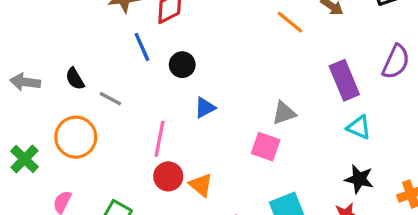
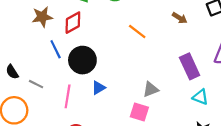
orange line: (290, 22) -> (137, 32), moved
black circle: (182, 65) -> (82, 60), size x1.6
pink line: (160, 139) -> (68, 96), moved

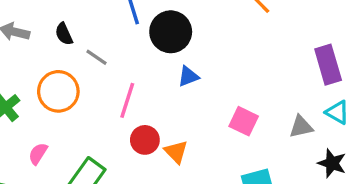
gray triangle: (151, 89) -> (301, 127), moved
pink line: (68, 96) -> (127, 100), moved

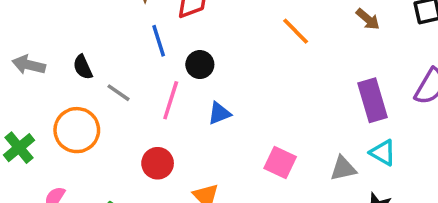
black circle: (171, 32) -> (200, 65), size x0.6
pink line: (127, 100) -> (171, 100), moved
red circle: (145, 140) -> (158, 163), moved

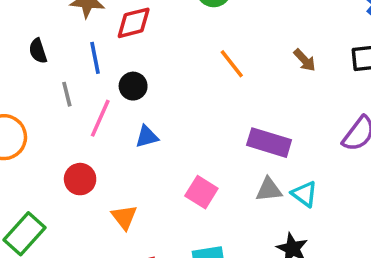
black semicircle: (83, 67) -> (38, 51), moved
gray line: (119, 93) -> (67, 94), moved, turned 35
purple rectangle: (373, 100) -> (269, 143), moved, turned -63
gray triangle: (343, 168) -> (269, 190), moved

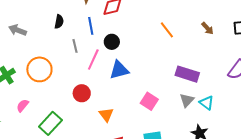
black semicircle: (38, 51) -> (59, 22), turned -152
blue triangle: (147, 137) -> (119, 70), size x1.5
gray triangle: (269, 190) -> (187, 100), turned -42

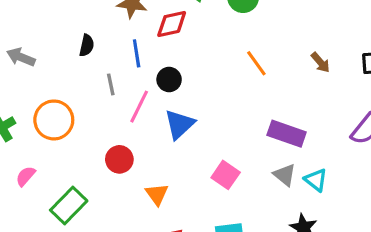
blue triangle: (119, 70) -> (179, 124), turned -30
gray triangle: (187, 100) -> (285, 175), turned -35

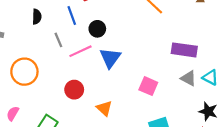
pink line: (139, 107) -> (81, 51), turned 50

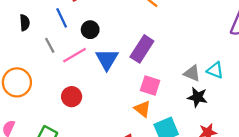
purple rectangle: (184, 50) -> (142, 49), moved, turned -60
orange triangle: (104, 108) -> (142, 109), moved
black star: (208, 111) -> (197, 97), moved

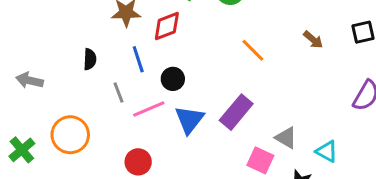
gray triangle: (192, 73) -> (286, 138), moved
pink square: (150, 86) -> (260, 160), moved

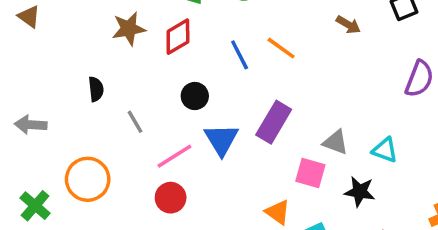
blue line: (138, 59) -> (240, 55), moved
pink line: (149, 109) -> (174, 156), moved

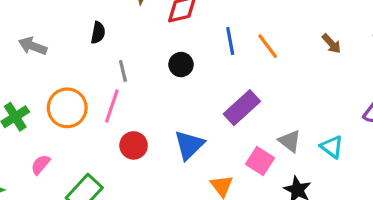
blue triangle: (221, 140) -> (189, 145), moved
cyan triangle: (385, 150) -> (332, 147), moved
pink line: (174, 156) -> (112, 106), moved, turned -56

